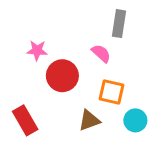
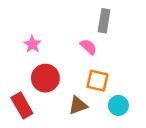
pink star: (37, 50) -> (32, 44), turned 30
red circle: (62, 76) -> (45, 78), moved

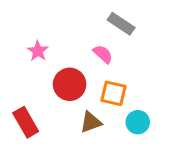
gray rectangle: (104, 21) -> (121, 24), turned -65
red circle: (45, 78) -> (70, 84), moved

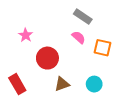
pink semicircle: (103, 54) -> (79, 37), moved
orange square: (113, 93) -> (102, 48), moved

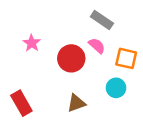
red circle: (47, 58) -> (71, 58), moved
cyan circle: (94, 84) -> (116, 88), moved

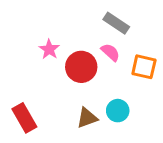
pink star: (32, 43) -> (49, 49), moved
cyan circle: (116, 88) -> (118, 111), moved

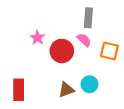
gray rectangle: (116, 23) -> (88, 18), turned 60
red rectangle: (24, 118) -> (19, 90), turned 30

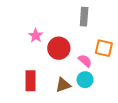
pink semicircle: (84, 40) -> (85, 61), moved
red rectangle: (19, 90) -> (30, 81), moved

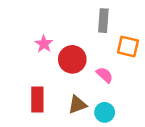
orange square: (104, 48) -> (128, 46), moved
cyan circle: (85, 80) -> (105, 112), moved

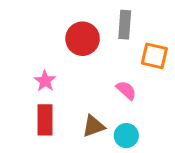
pink star: (44, 44) -> (45, 81), moved
red circle: (72, 59) -> (83, 39), moved

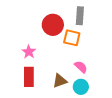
orange square: (154, 56) -> (72, 38), moved
pink semicircle: (126, 90) -> (81, 67), moved

